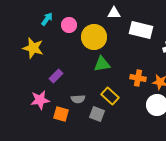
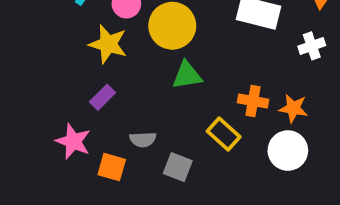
yellow star: (33, 48) -> (108, 44), moved
yellow rectangle: (110, 96) -> (224, 134), moved
pink star: (40, 100) -> (73, 141), turned 30

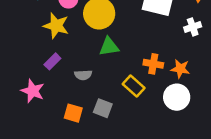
gray semicircle: (143, 140) -> (83, 75), moved
orange square: (112, 167) -> (73, 113), moved

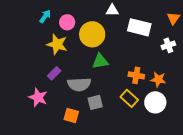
gray semicircle: (83, 75) -> (79, 84), size x1.6
yellow rectangle: (134, 86) -> (129, 98), moved
gray square: (103, 108) -> (95, 102), moved, turned -35

